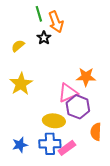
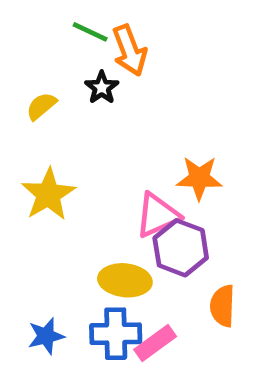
green line: (39, 14) -> (90, 32), turned -49

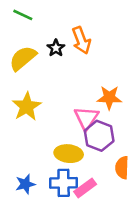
green line: (90, 32) -> (23, 15), moved
orange arrow: (130, 50) -> (81, 40), moved
yellow semicircle: (41, 106) -> (23, 58), size x1.6
pink triangle: (157, 215) -> (86, 118), turned -32

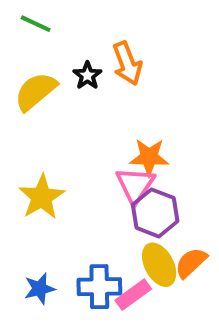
orange star: (109, 98) -> (149, 157), moved
yellow star: (27, 107) -> (42, 197), moved
yellow ellipse: (69, 154) -> (159, 265), moved, turned 56
orange semicircle: (122, 168) -> (191, 263), turned 45

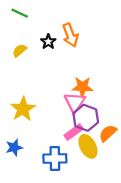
yellow semicircle: (36, 91) -> (20, 51), size x0.6
orange semicircle: (191, 263) -> (108, 133), moved
blue star: (40, 289) -> (14, 147), moved
pink rectangle: (133, 295) -> (74, 132), moved

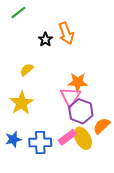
green line: (20, 13) -> (18, 12), turned -63
yellow semicircle: (20, 51) -> (27, 70), moved
pink rectangle: (74, 132) -> (67, 137), moved
blue cross: (55, 159) -> (40, 142), moved

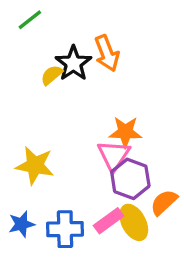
black star: (45, 40) -> (73, 63), size x1.5
yellow semicircle: (27, 70) -> (52, 75), moved
yellow star: (22, 103) -> (35, 165), turned -30

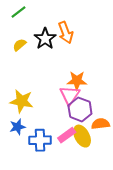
yellow semicircle: (52, 75) -> (19, 45), moved
orange semicircle: (164, 202) -> (100, 124), turned 36
blue star: (21, 224) -> (17, 127), moved

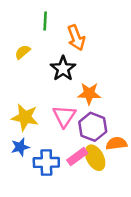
green line: (18, 12) -> (45, 21), moved, turned -49
black star: (45, 39) -> (63, 69), moved
pink triangle: (70, 95) -> (64, 116), moved

